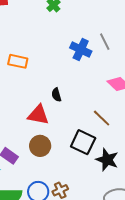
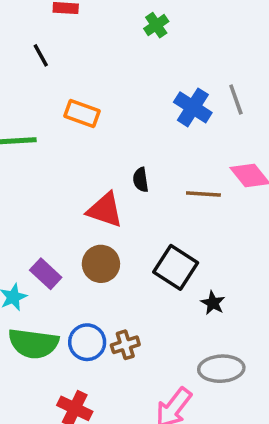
brown line: (102, 118) -> (203, 194), moved, turned -48
black star: (107, 160) -> (213, 303), size x0.6

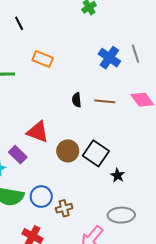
brown line: (203, 194) -> (105, 101), moved
red triangle: (105, 210) -> (38, 132), moved
brown circle: (101, 264) -> (68, 151), moved
brown cross: (125, 345) -> (64, 208), moved

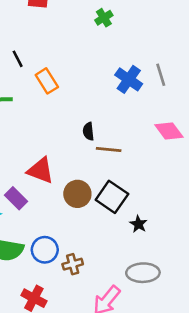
black line: (19, 23) -> (18, 59), moved
orange rectangle: (43, 59) -> (47, 81), turned 36
brown line: (105, 101) -> (109, 149), moved

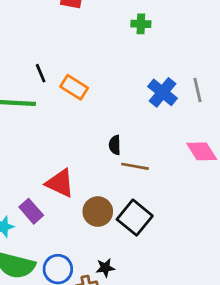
green cross: (104, 18) -> (141, 24), turned 30
black line: (18, 59) -> (41, 73), moved
orange rectangle: (47, 81) -> (74, 87), turned -30
black star: (138, 224) -> (105, 268), moved, turned 30

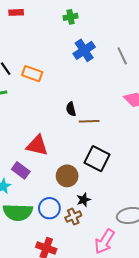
blue cross: (163, 92) -> (84, 50), moved, turned 30
brown circle: (98, 212) -> (67, 176), moved

